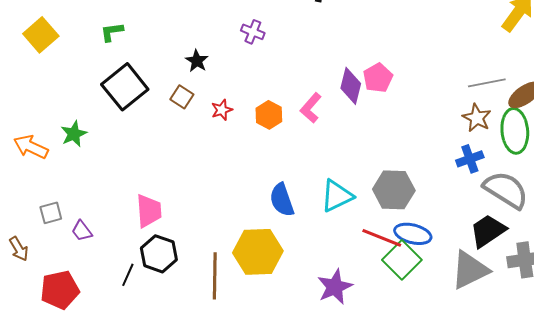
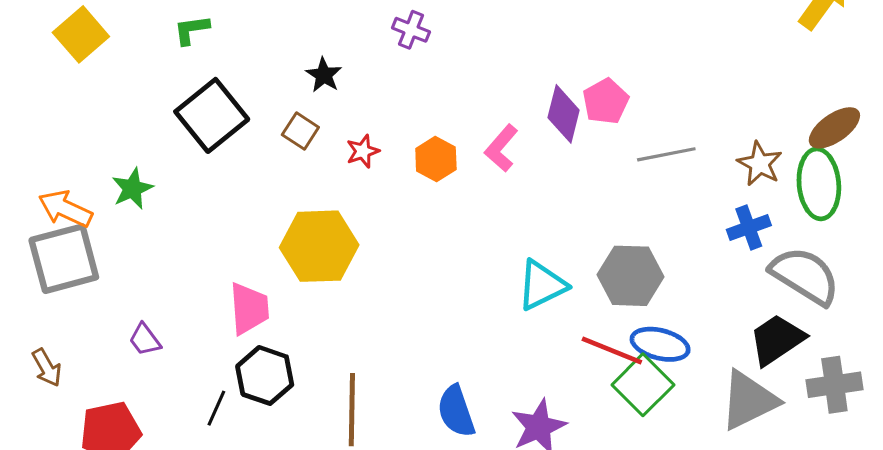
gray line: (487, 83) -> (666, 154), moved
blue semicircle: (282, 200) -> (456, 411), moved
gray square: (51, 213) -> (64, 259), moved, size x2.0
yellow hexagon: (258, 252) -> (319, 246), moved

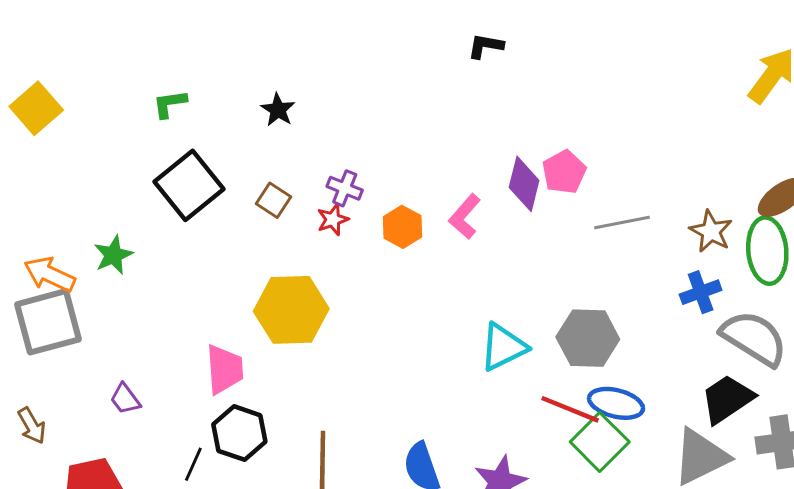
purple cross: (411, 30) -> (345, 188), moved
yellow square: (81, 34) -> (36, 108), moved
black star: (324, 75) -> (278, 110), moved

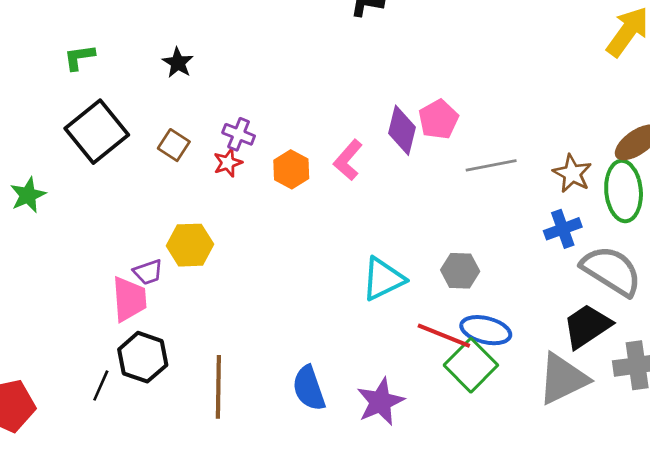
yellow hexagon: (291, 310) -> (190, 245), size x0.7
gray hexagon: (588, 338) -> (460, 271), size x0.7
purple trapezoid: (125, 399) -> (148, 272), moved, turned -72

